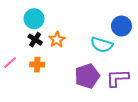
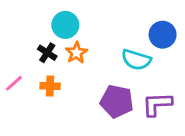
cyan circle: (34, 19) -> (65, 25), moved
purple pentagon: (87, 76) -> (117, 101), turned 30

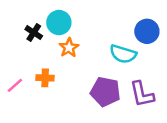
black cross: (47, 53) -> (34, 33), moved
pink line: (14, 83) -> (15, 85), moved
purple L-shape: (157, 104) -> (142, 94), turned -100

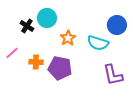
orange star: (69, 48) -> (68, 38), moved
pink line: (15, 85) -> (12, 53), moved
purple pentagon: (105, 92) -> (60, 68), moved

